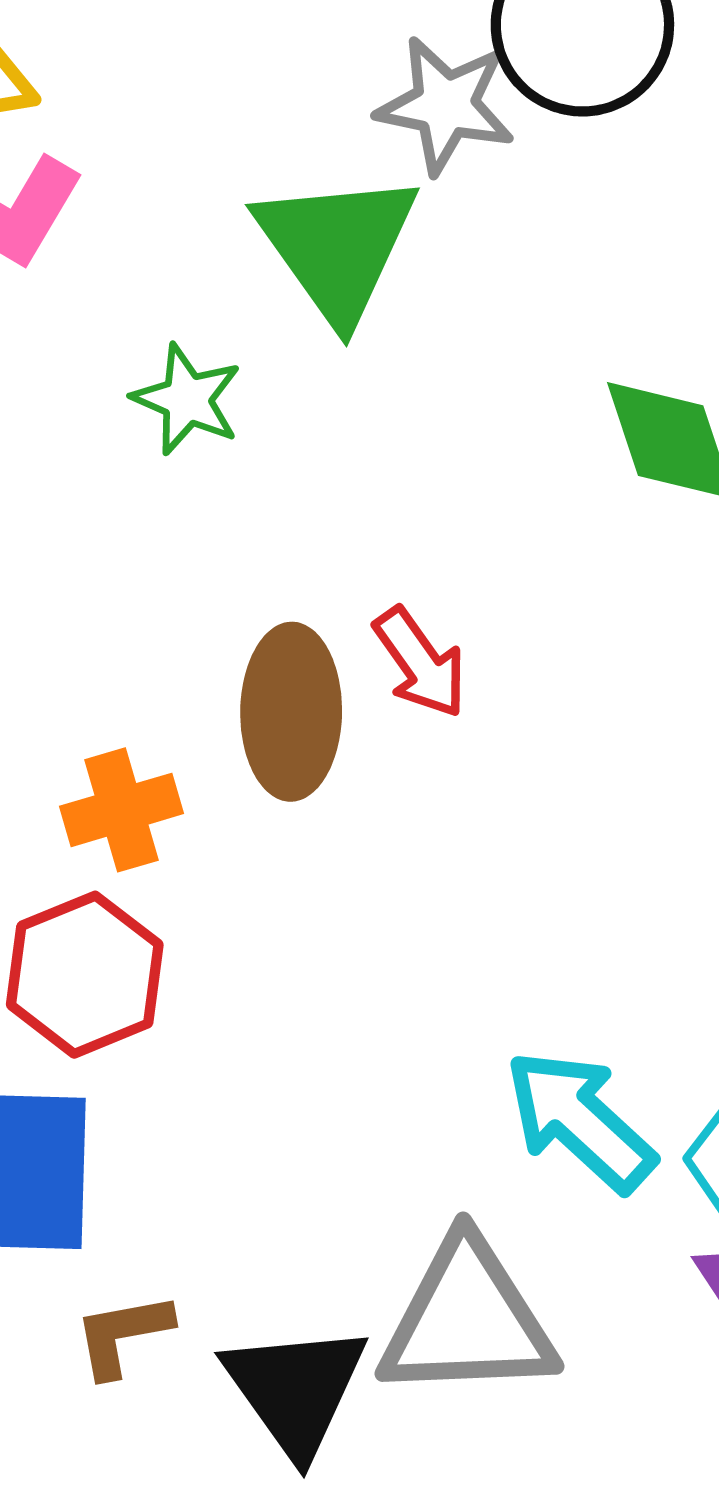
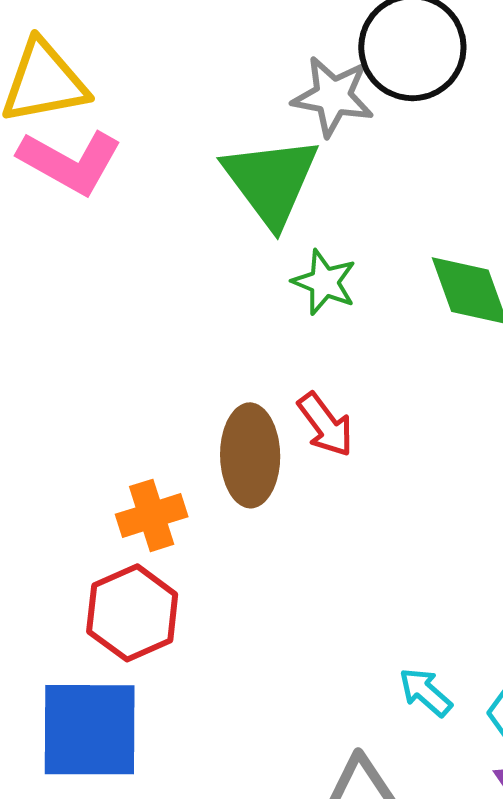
green star: (187, 399) -> (324, 282), moved
cyan arrow: (580, 1121) -> (426, 692), size x0.6

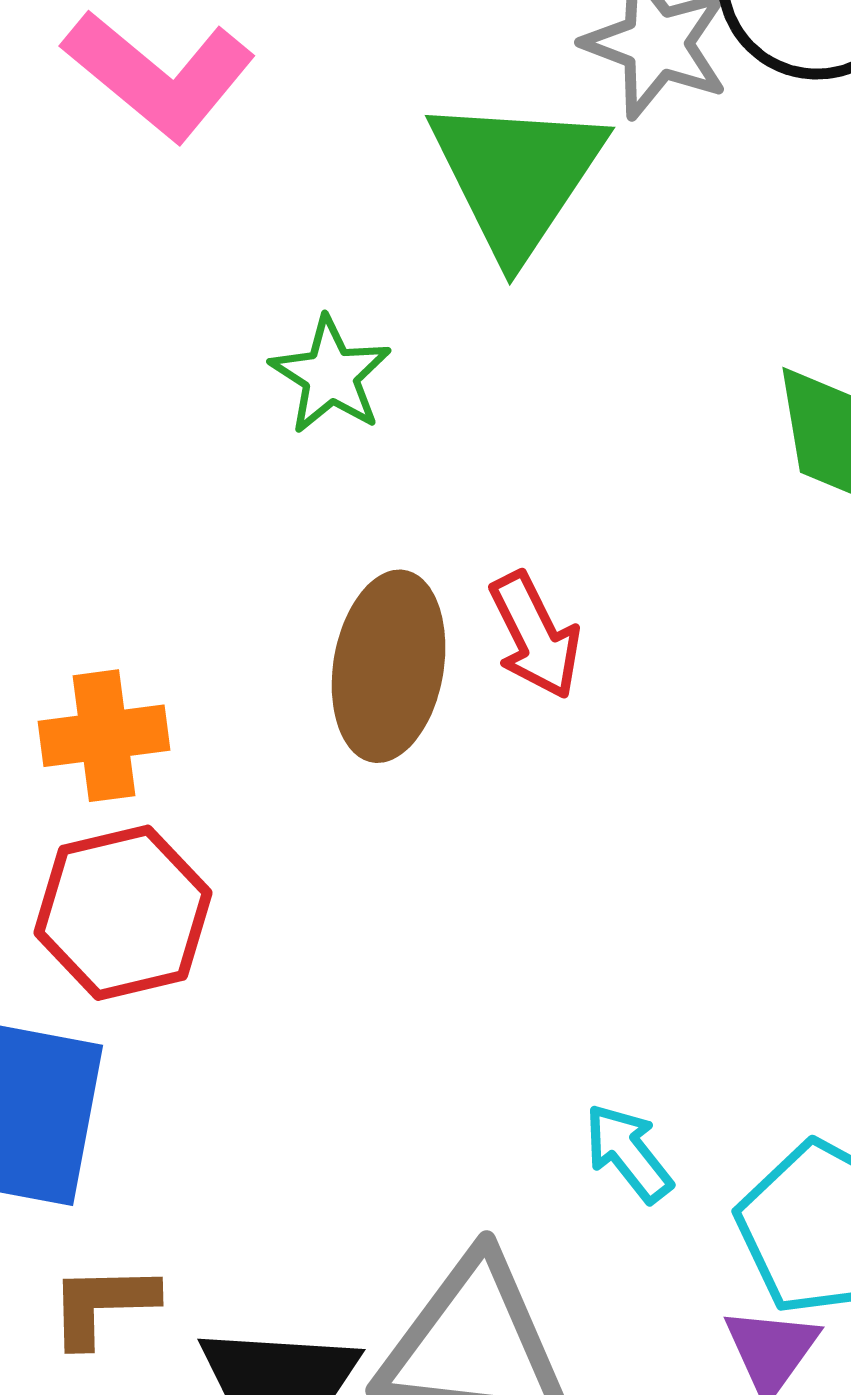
green star: (324, 282) -> (331, 375), moved
orange cross: (152, 515) -> (104, 736), moved

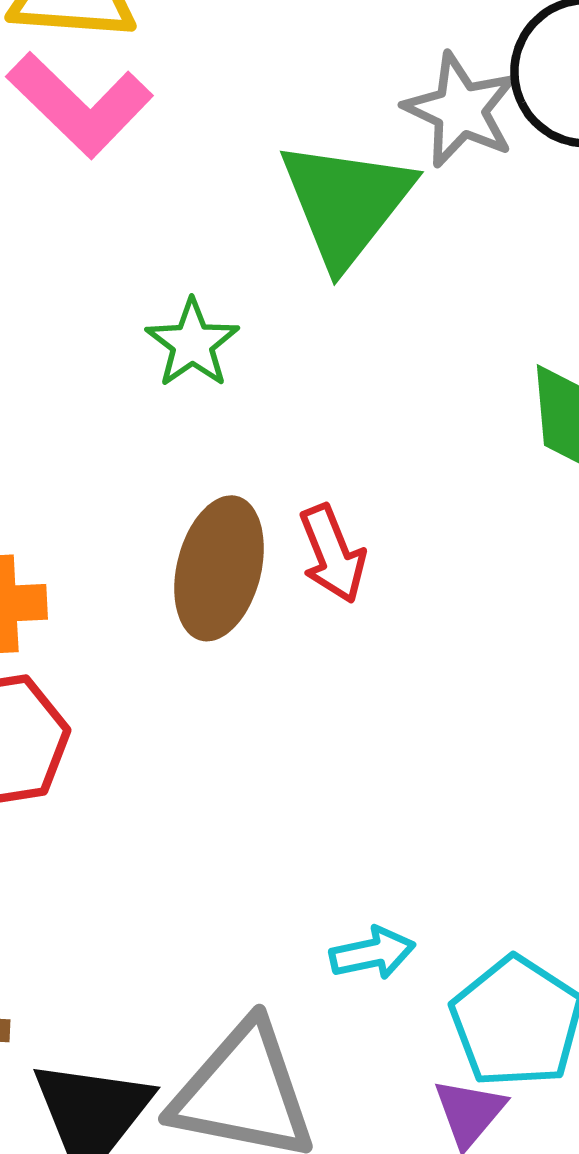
cyan arrow: (628, 1153) -> (372, 953), turned 112

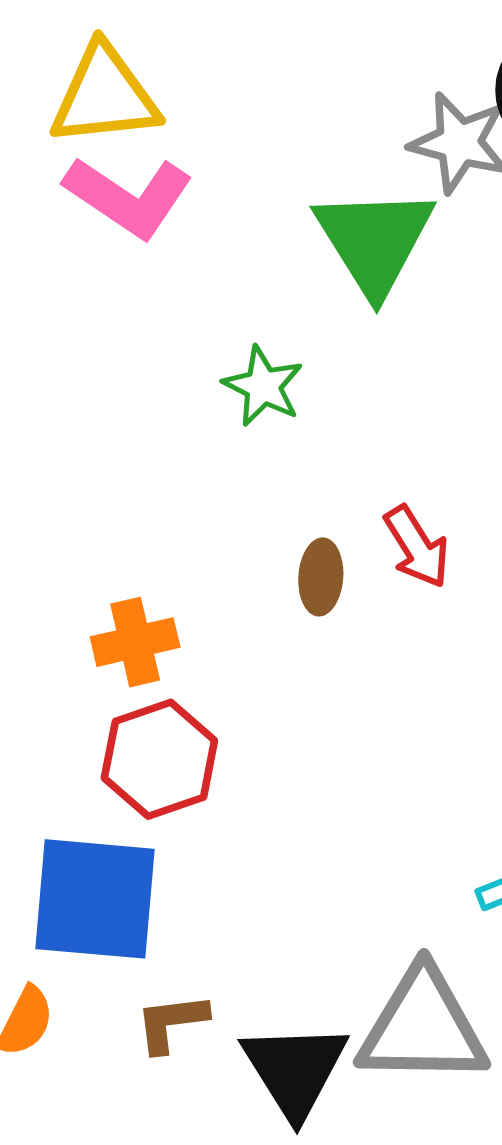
brown ellipse: (219, 568) -> (321, 577), size x0.6

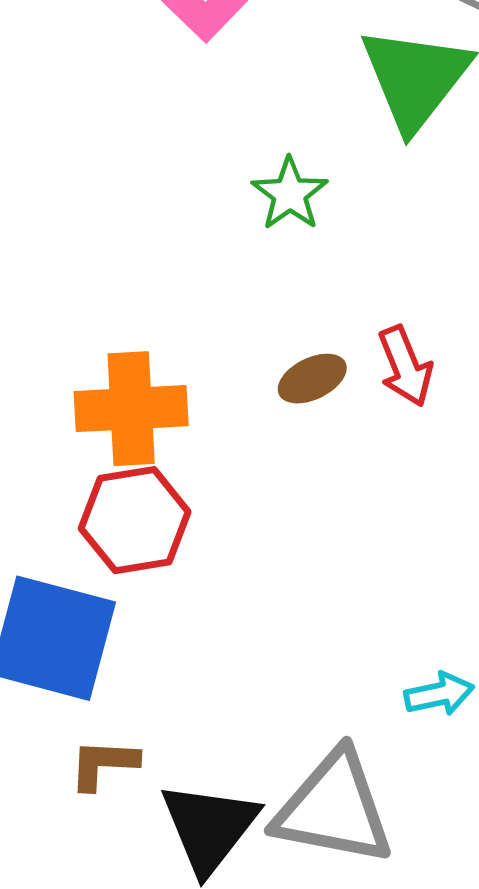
brown ellipse: (321, 577) -> (312, 379), turned 50
orange cross: (135, 642) -> (131, 409), size x1.4

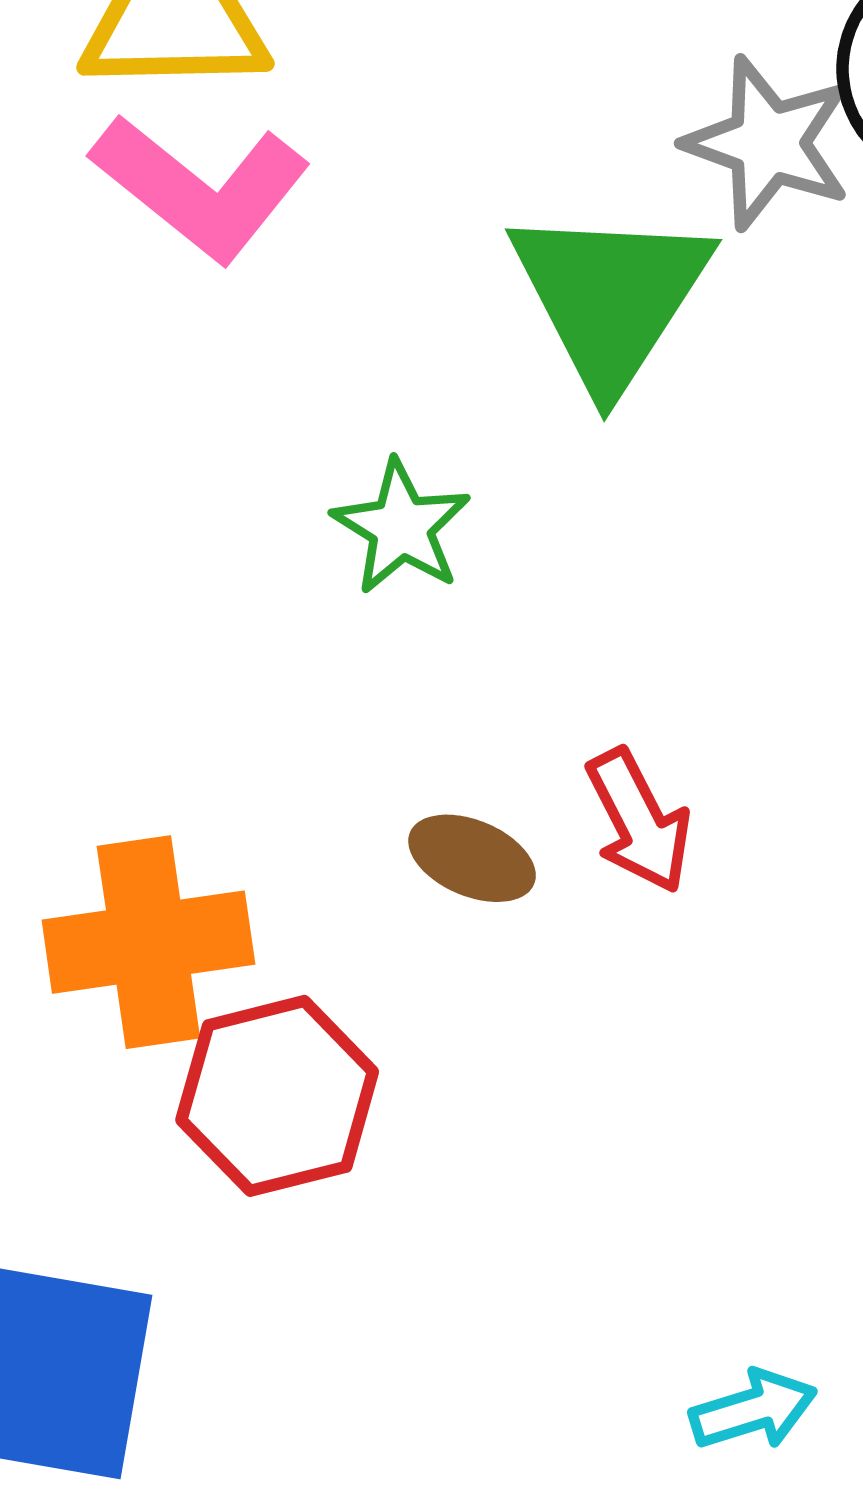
brown ellipse: (312, 379) -> (472, 858), turned 54
red hexagon: (135, 520) -> (277, 1096), moved

